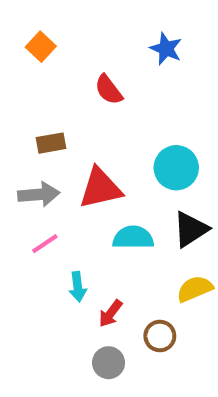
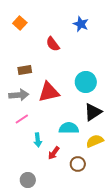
cyan semicircle: (133, 237) -> (69, 128), moved
gray circle: (109, 363) -> (28, 180), moved

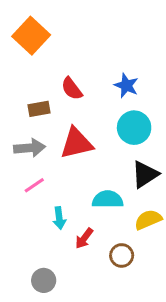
orange square: (20, 23) -> (31, 36), size x1.6
blue star: (81, 24) -> (126, 86), moved
red semicircle: (53, 44) -> (72, 89), moved

